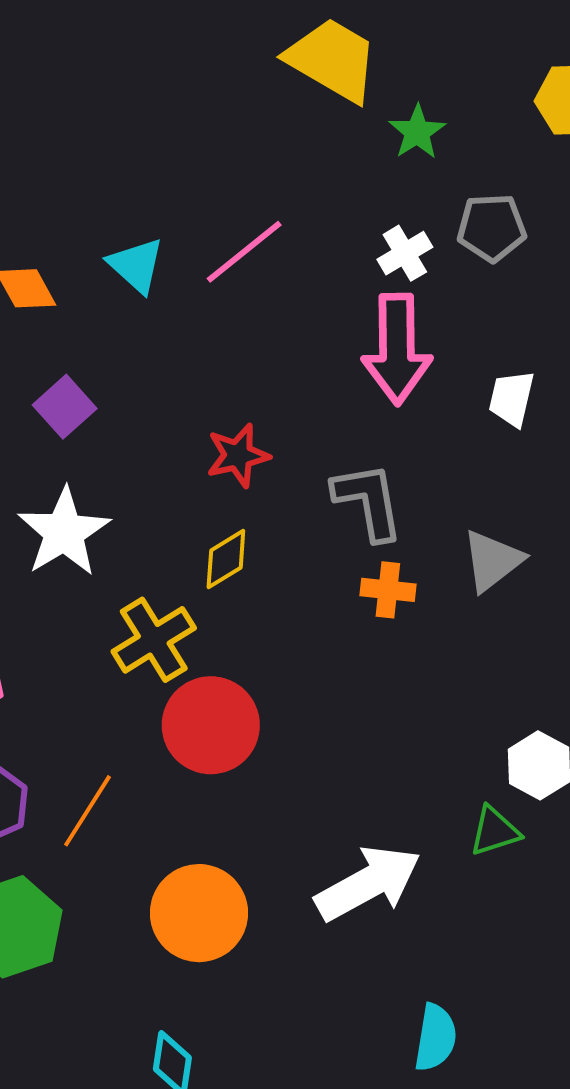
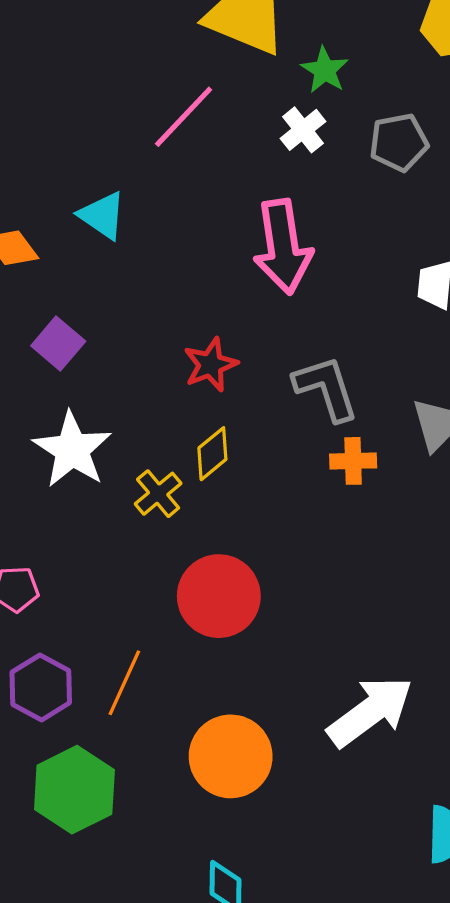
pink line: (244, 252) -> (184, 117), moved
white cross: (405, 253) -> (303, 130), moved
pink arrow: (397, 349) -> (283, 247), moved
yellow cross: (154, 640) -> (158, 494), moved, size x0.7

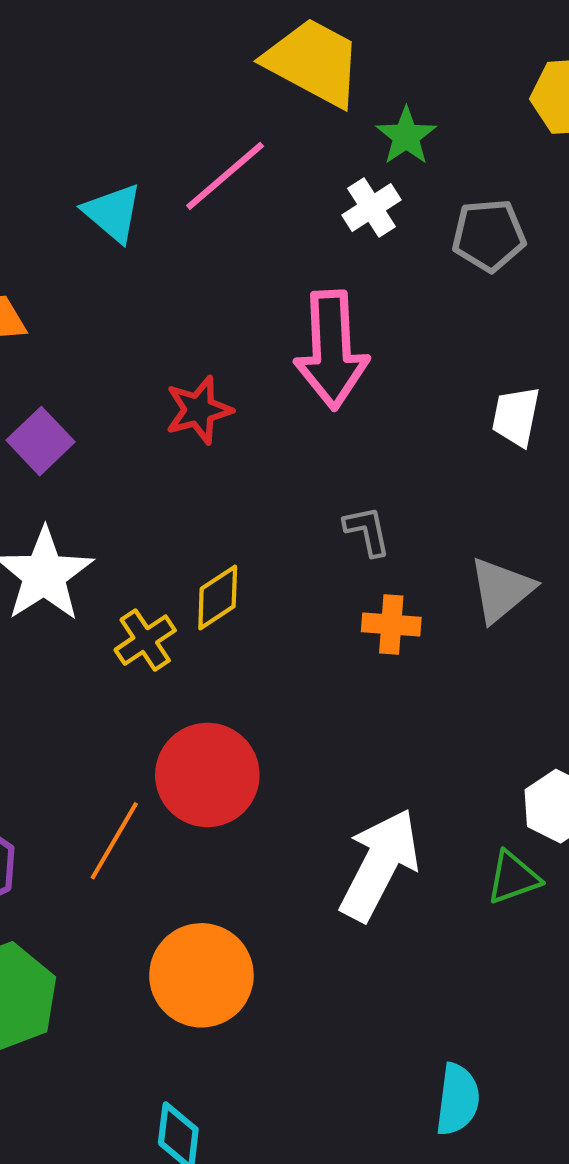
cyan triangle: (102, 215) -> (113, 213), moved
red star: (211, 365) -> (199, 410), moved
gray L-shape: (326, 388) -> (367, 531), size x0.6
orange line: (124, 683) -> (114, 841), moved
white arrow: (370, 712) -> (380, 865), moved, turned -32

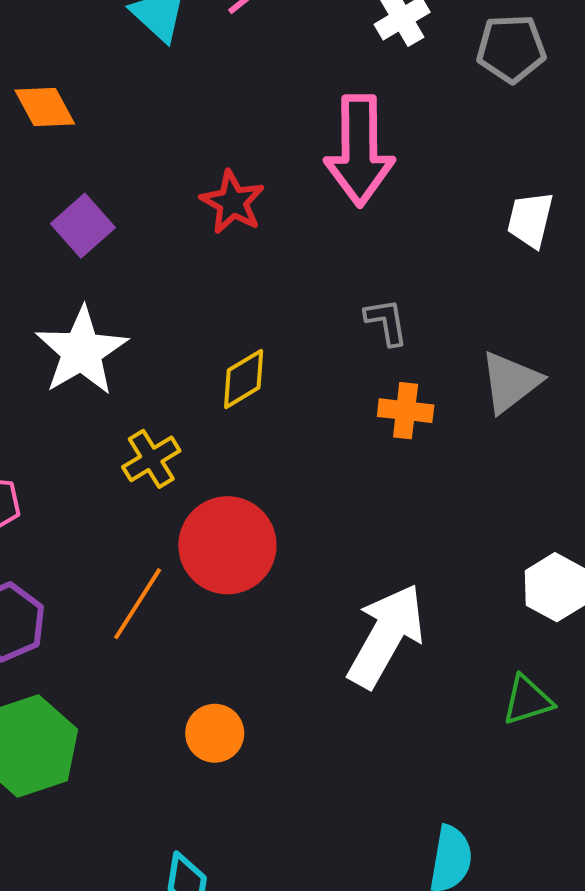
red star: (199, 410) -> (233, 202), turned -30
yellow cross: (145, 640) -> (151, 459), moved
green triangle: (513, 878) -> (527, 700), moved
orange circle: (201, 975) -> (215, 733), size x0.6

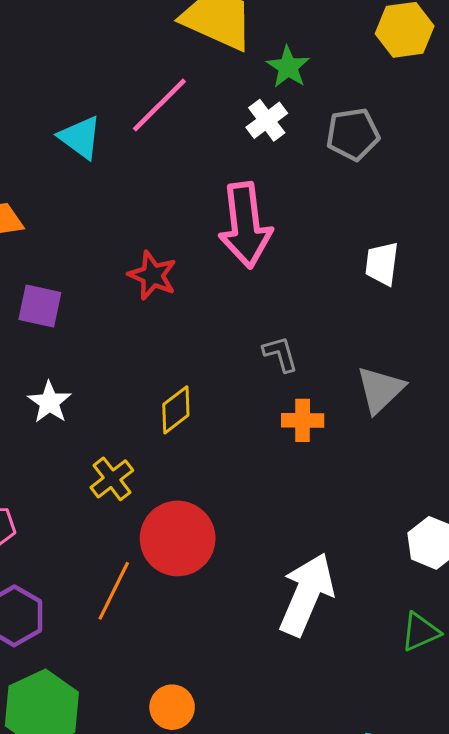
purple square: (83, 226) -> (40, 306), turned -30
white star: (82, 351) -> (49, 402), size x0.6
orange circle: (215, 733) -> (172, 707), moved

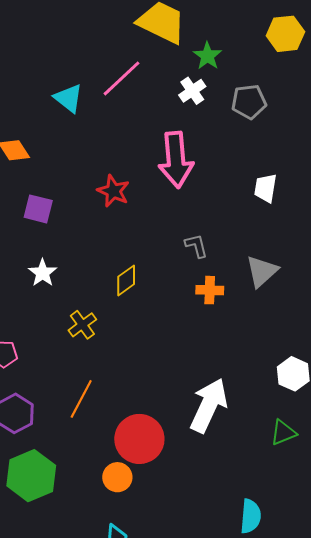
red circle: (178, 538) -> (139, 439), moved

